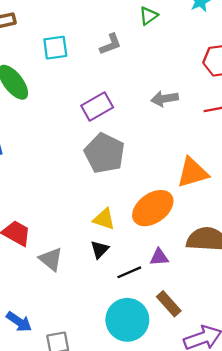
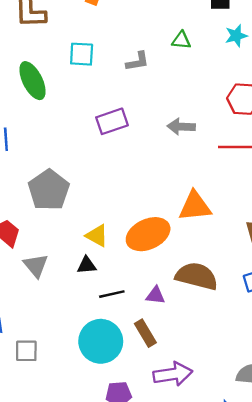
green triangle: (149, 16) -> (181, 40), turned 30
gray pentagon: (104, 153) -> (49, 190), moved
black triangle: (100, 249) -> (87, 265), turned 30
purple triangle: (159, 257) -> (155, 295), moved

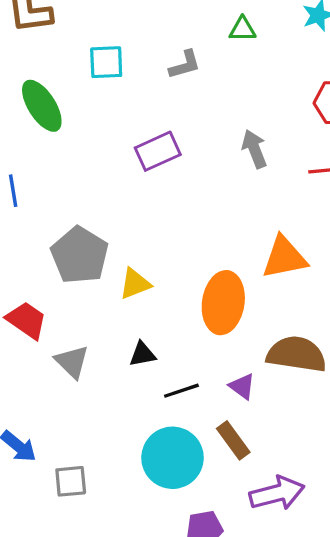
gray arrow: (181, 127) -> (254, 149), turned 72
orange ellipse: (148, 234) -> (223, 303), turned -51
yellow triangle: (97, 236) -> (135, 284), moved, turned -45
purple triangle: (155, 295) -> (242, 386), turned 36

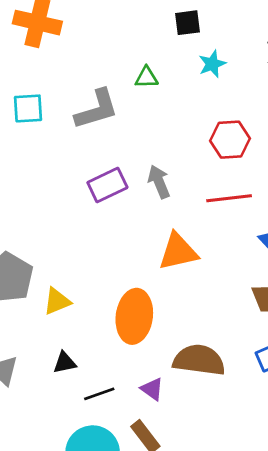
gray L-shape: (185, 65) -> (97, 109), size x1.6
purple rectangle: (158, 151) -> (107, 185), moved
orange triangle: (284, 257) -> (178, 252), moved

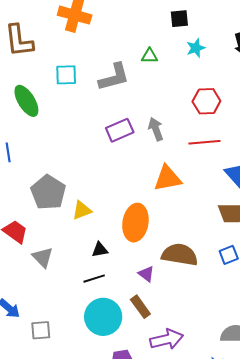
black triangle: (65, 363) -> (100, 250), moved
black line: (99, 394) -> (94, 279), moved

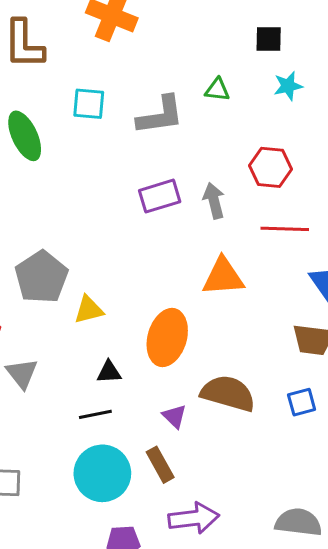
red hexagon: (206, 101) -> (270, 167), moved

